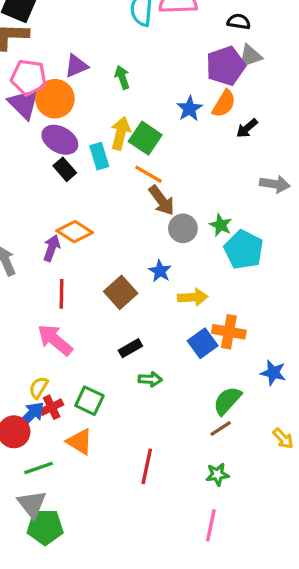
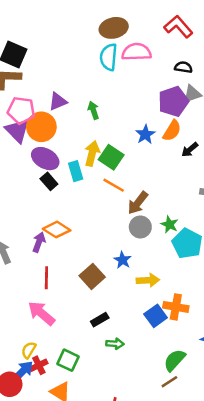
brown arrow: (162, 200) -> (138, 203), moved, turned 75

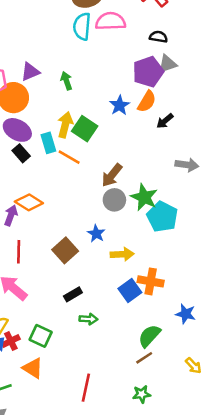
orange line: (114, 185) -> (69, 157), moved
green star: (169, 224) -> (144, 197), size x1.5

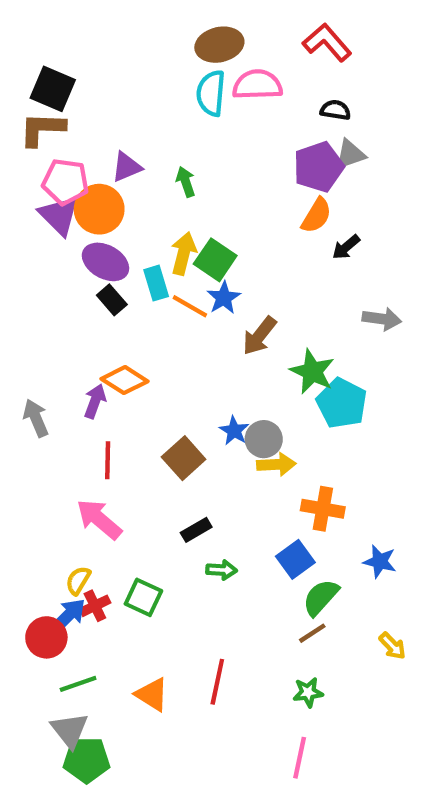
blue star: (120, 105) -> (224, 298), moved
gray circle: (114, 200) -> (264, 439), moved
blue square: (130, 290) -> (295, 559), moved
orange triangle: (33, 368) -> (152, 694), moved

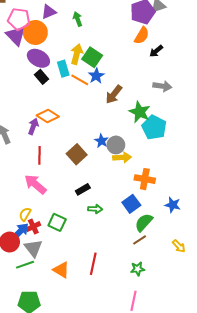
gray arrow: (382, 319) -> (162, 86), moved
gray triangle: (70, 730) -> (33, 248), moved

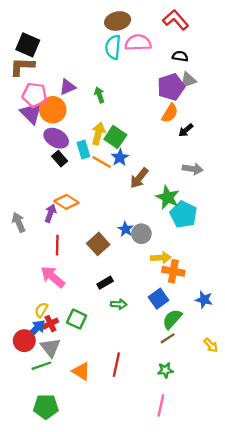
yellow arrow: (122, 157) -> (161, 258), moved

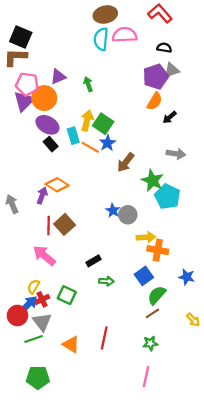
purple triangle: (31, 113) -> (24, 101), turned 30
brown square: (98, 244) -> (65, 224), moved

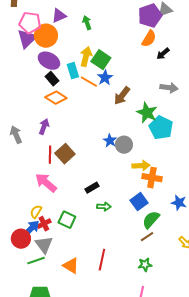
orange diamond: (57, 185) -> (56, 98), moved

